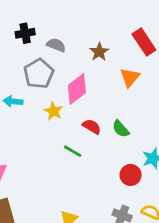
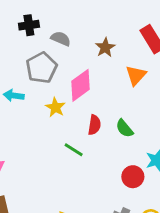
red semicircle: (92, 127) -> (94, 125), turned 66

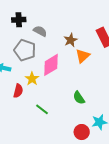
gray pentagon: (41, 68) -> (25, 50), turned -30
orange triangle: (136, 75) -> (83, 56), moved
red semicircle: (94, 125) -> (18, 91), moved

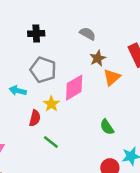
gray semicircle: (40, 31) -> (88, 34), moved
green line: (42, 109) -> (51, 142), moved

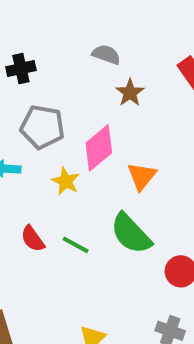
orange triangle: (112, 77) -> (142, 176), moved
red semicircle: (35, 118) -> (33, 239), moved, turned 140
green semicircle: (107, 127) -> (131, 234), moved, size x1.6

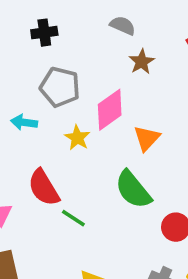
red semicircle: (33, 239) -> (44, 188), size x1.5
green line: (76, 245) -> (73, 218), moved

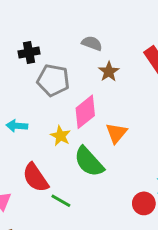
gray pentagon: (60, 87) -> (53, 80), moved
green semicircle: (133, 190) -> (89, 162), moved

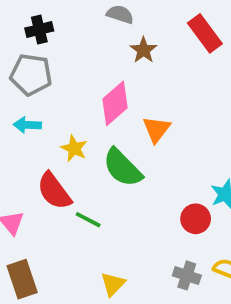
gray pentagon: (53, 80) -> (31, 75), moved
yellow star: (60, 136) -> (74, 148), moved

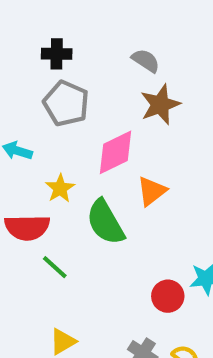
brown star: (143, 50) -> (160, 105), size x1.4
gray pentagon: (31, 75) -> (66, 103), moved
red semicircle: (54, 191) -> (27, 227), turned -69

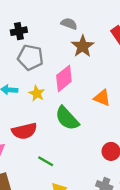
yellow star: (60, 188) -> (37, 94), moved
orange triangle: (152, 191) -> (102, 98), moved, turned -48
green line: (55, 267) -> (46, 161), moved

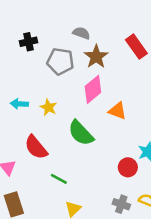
gray pentagon: (30, 57) -> (60, 61), moved
pink diamond: (64, 78) -> (93, 89), moved
red semicircle: (24, 131) -> (36, 147), turned 65

